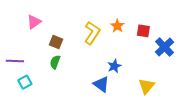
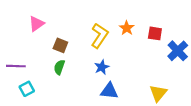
blue star: (114, 66) -> (102, 67), moved
blue triangle: (101, 84) -> (109, 91), turned -30

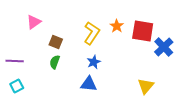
red square: (155, 33) -> (143, 31), size x1.6
cyan square: (27, 89) -> (17, 86), moved
blue triangle: (109, 91) -> (89, 84), moved

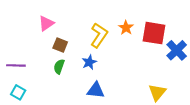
pink triangle: (34, 22) -> (46, 23), moved
blue star: (94, 62) -> (89, 62), moved
cyan square: (17, 86) -> (18, 92), turned -32

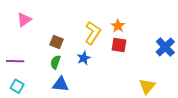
pink triangle: (46, 23) -> (24, 20), moved
red square: (154, 33) -> (119, 45), moved, size x0.7
blue triangle: (96, 90) -> (60, 84), moved

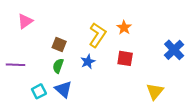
red square: (119, 45) -> (125, 58), moved
blue triangle: (60, 84) -> (63, 89), turned 36
cyan square: (17, 86) -> (39, 91), moved, turned 32

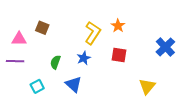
pink triangle: (25, 21) -> (19, 39), moved, turned 35
brown square: (59, 45) -> (42, 28), moved
blue triangle: (63, 89) -> (74, 84), moved

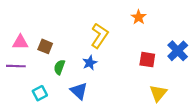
orange star: (118, 26) -> (139, 17), moved
brown square: (42, 28) -> (45, 46), moved
red square: (119, 55) -> (147, 60), moved

